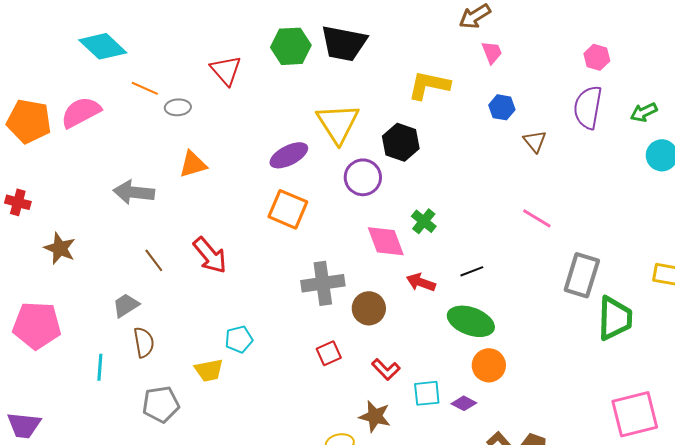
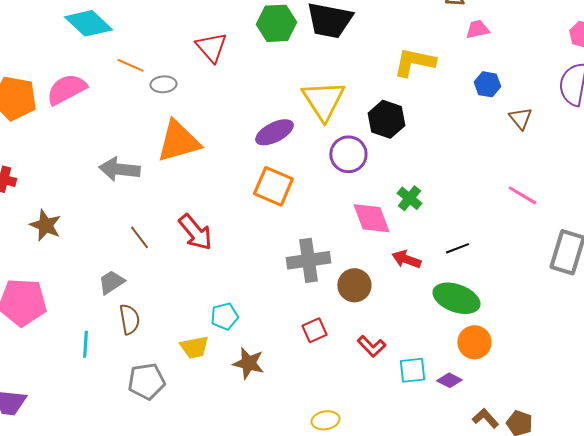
pink trapezoid: (492, 52) -> (477, 29), turned -80
orange triangle: (193, 164) -> (178, 141), size x1.6
brown star: (375, 416) -> (248, 363), moved

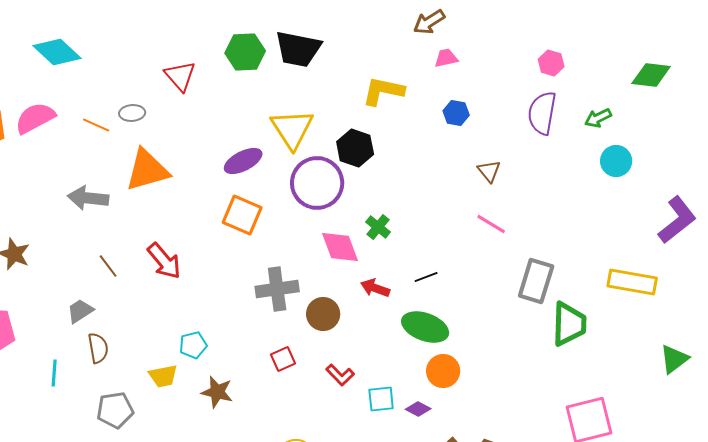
orange line: (130, 65) -> (96, 125), moved
brown triangle: (520, 118) -> (489, 171), moved
purple circle: (348, 154) -> (317, 183), size x1.4

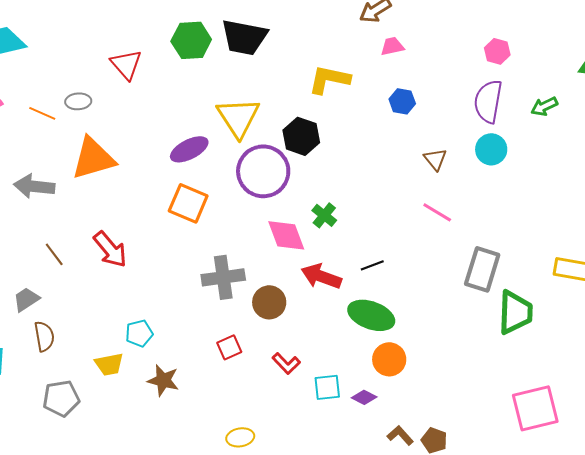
cyan circle: (616, 161) -> (491, 149), moved
red arrow: (375, 288) -> (321, 276), size x1.4

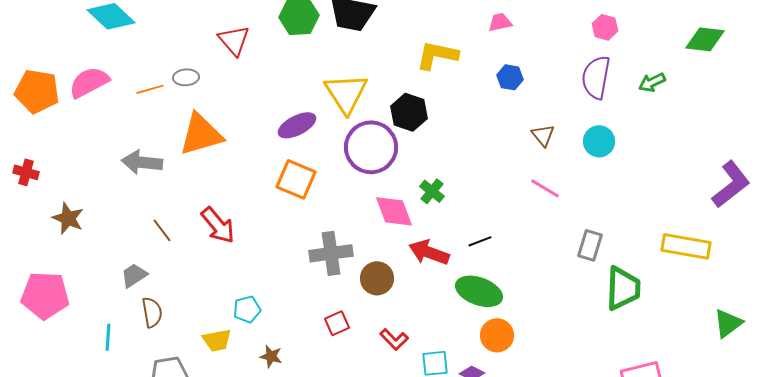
orange line: (42, 113) -> (150, 89), turned -40
cyan circle: (491, 149) -> (599, 141), moved
gray rectangle: (482, 269) -> (590, 245), size x0.7
brown star: (163, 380) -> (271, 356), size x0.7

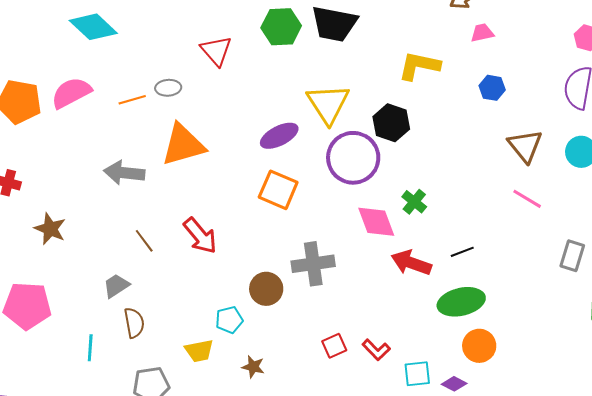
brown triangle: (543, 135) -> (525, 146), size x1.5
brown circle: (377, 278) -> (266, 289), moved
green ellipse: (479, 291) -> (461, 302), turned -33
red square: (337, 323) -> (334, 346), moved

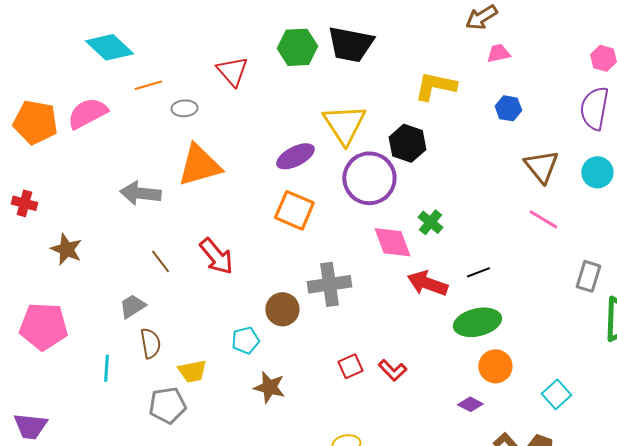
orange line: (132, 100) -> (148, 85), moved
yellow trapezoid: (199, 351) -> (192, 371), moved
brown star: (253, 367) -> (269, 387), size x1.4
cyan square: (417, 374) -> (556, 394), moved, turned -36

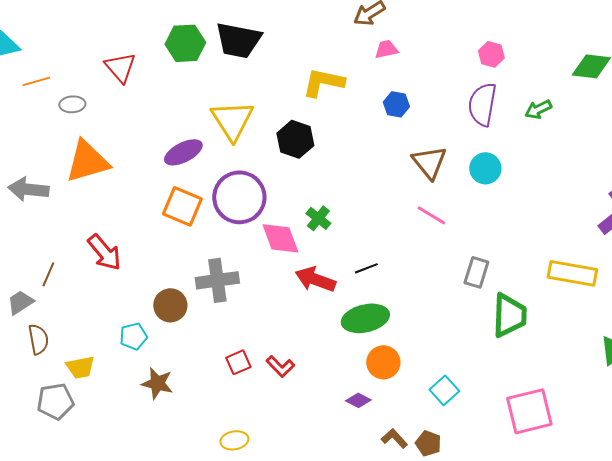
purple circle: (369, 178) -> (239, 197), moved
brown line: (160, 261) -> (48, 274), moved, turned 60

